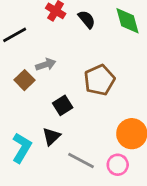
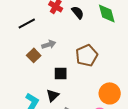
black square: (63, 105) -> (61, 73), turned 32

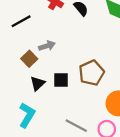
brown pentagon: (87, 55) -> (91, 73), moved
black triangle: (53, 95) -> (38, 83), moved

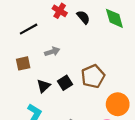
brown square: (29, 59) -> (23, 63), moved, turned 32
black square: (61, 80) -> (65, 83), turned -32

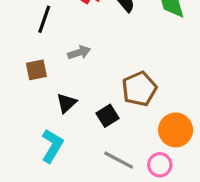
black line: (29, 29) -> (44, 19), turned -42
black square: (65, 83) -> (108, 116), moved

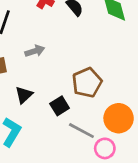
gray line: (119, 160) -> (81, 131), moved

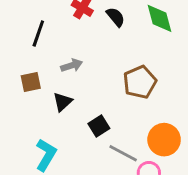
brown pentagon: (87, 83) -> (140, 82), moved
black triangle: (24, 95) -> (63, 102), moved

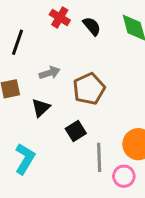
brown pentagon: (140, 82) -> (89, 89), moved
gray line: (123, 153) -> (99, 157), turned 60

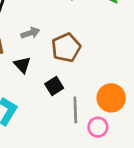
black triangle: (41, 108) -> (22, 65), turned -30

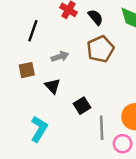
brown pentagon: (66, 48) -> (100, 49), moved

